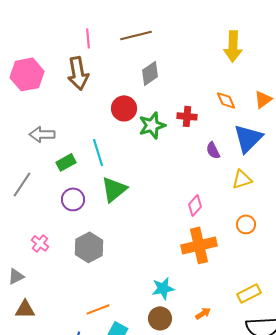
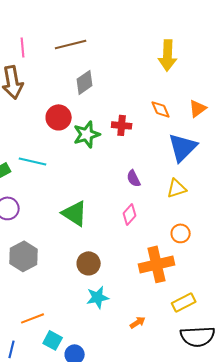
purple semicircle: (213, 150) -> (134, 178), moved
cyan line: (98, 152) -> (33, 161), turned -60
green triangle: (114, 189) -> (75, 213), moved, turned -48
orange cross: (199, 245) -> (157, 264), moved
brown circle: (160, 318) -> (89, 263), moved

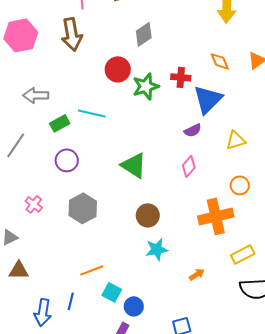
blue triangle: (183, 147) -> (208, 99), moved
purple semicircle: (134, 178) -> (193, 130), turned -90

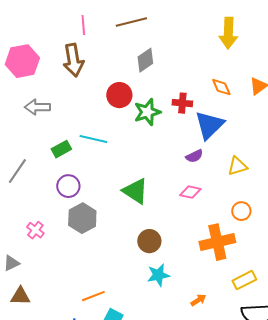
gray arrow: (36, 95) -> (37, 107), moved
pink diamond: (189, 166) -> (190, 192), turned 60
gray hexagon: (83, 208) -> (82, 218), moved

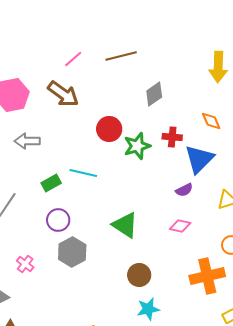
pink line: (83, 25) -> (73, 59), turned 54
brown arrow: (73, 60) -> (63, 94), turned -44
gray diamond: (145, 60) -> (154, 94), moved

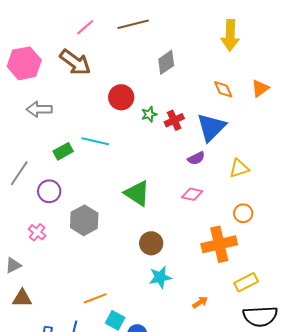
red cross: (172, 137) -> (174, 120), moved, turned -30
green star: (137, 146) -> (149, 114), size x0.6
purple circle: (58, 220) -> (49, 191), moved

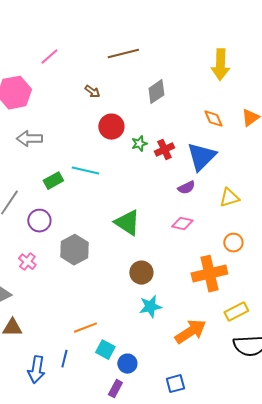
pink line: (85, 27) -> (49, 57), moved
brown arrow: (75, 62) -> (92, 92), moved, size x0.5
orange arrow: (200, 302) -> (190, 332), size x2.0

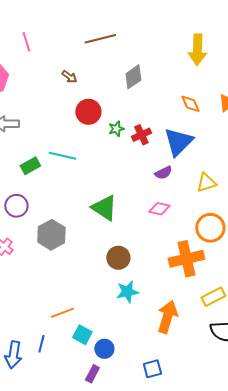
pink line: (49, 57) -> (26, 42), turned -66
orange circle: (233, 243) -> (210, 228), size x1.5
orange arrow: (190, 332) -> (167, 317), turned -40

